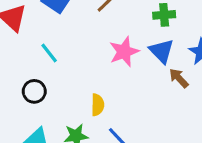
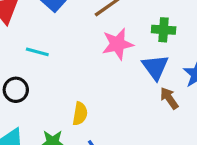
pink star: (124, 52) -> (118, 44), moved
cyan line: (49, 53) -> (37, 52), turned -45

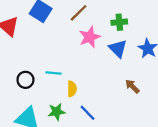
cyan line: (37, 52) -> (54, 73), moved
brown arrow: (169, 98) -> (132, 86), moved

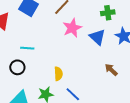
green cross: (119, 22) -> (108, 13), moved
cyan line: (54, 73) -> (27, 48), moved

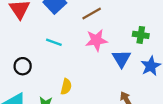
cyan line: (27, 48) -> (54, 42), moved

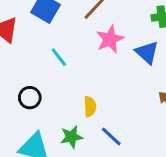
cyan line: (54, 42) -> (59, 57), turned 49

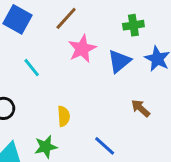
blue triangle: (147, 52) -> (119, 61), turned 40
blue line: (111, 137) -> (105, 146), moved

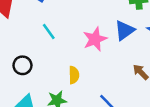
pink star: (82, 49) -> (95, 39), moved

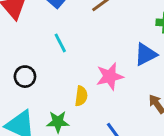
pink star: (95, 39) -> (110, 76), moved

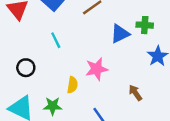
blue triangle: (146, 54) -> (120, 34), moved

